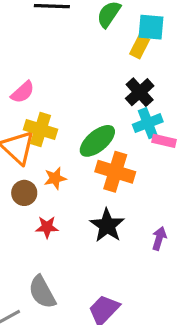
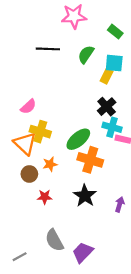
cyan cross: (148, 123) -> (112, 127), turned 36
gray semicircle: (42, 292) -> (54, 240), moved

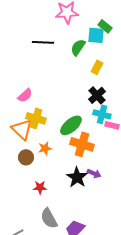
cyan square: (114, 63) -> (96, 35), moved
red star: (45, 197) -> (40, 187), moved
purple arrow: (120, 204) -> (94, 173), moved, turned 96

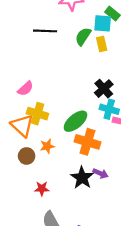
yellow rectangle: (97, 67) -> (102, 44), moved, turned -40

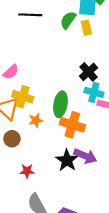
green ellipse: (75, 121) -> (60, 104), turned -40
orange star: (47, 146) -> (36, 120), moved
purple arrow: (100, 173) -> (85, 156), size x1.5

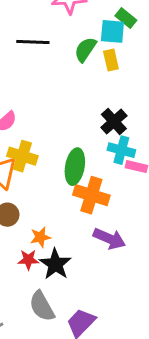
orange star: (36, 120) -> (40, 237), moved
black star: (67, 160) -> (55, 264), moved

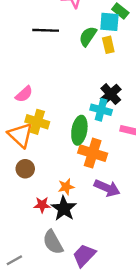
cyan cross: (121, 150) -> (101, 110), moved
orange star: (40, 237) -> (66, 187), moved

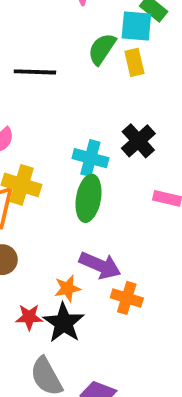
black line: (46, 30) -> (35, 72), moved
cyan cross: (101, 110) -> (90, 158), moved
orange cross: (93, 153) -> (127, 298), moved, size x0.7
purple arrow: (107, 188) -> (100, 265), moved

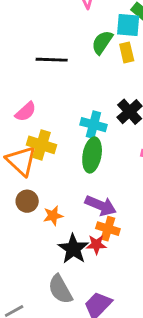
orange star: (67, 288) -> (53, 216), moved
orange cross: (127, 298) -> (108, 229), moved
red star: (29, 317) -> (96, 245), moved

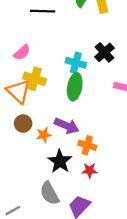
purple arrow: (101, 206) -> (67, 126), moved
red star: (96, 245) -> (90, 170), moved

